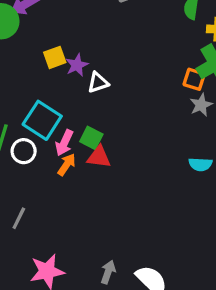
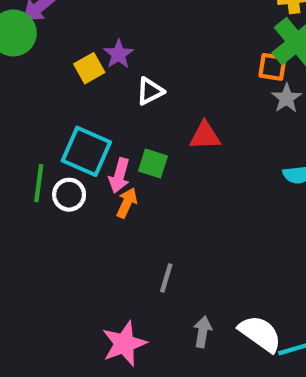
purple star: (77, 65) -> (119, 54), moved
red triangle: (99, 157) -> (205, 136), moved
gray line: (19, 218) -> (166, 278), moved

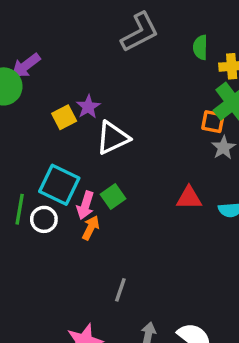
white triangle: (150, 91) -> (113, 138), size x1.5
red triangle: (205, 136) -> (189, 198), moved
green square: (153, 163) -> (113, 197), turned 35

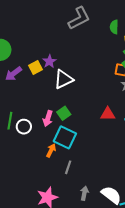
purple arrow: (26, 66) -> (13, 74), moved
cyan square: (59, 185) -> (65, 137), moved
orange arrow: (91, 228) -> (51, 150), moved

